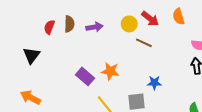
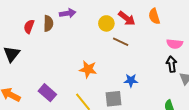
purple arrow: (95, 27) -> (68, 13), moved
purple rectangle: (85, 76) -> (47, 93), moved

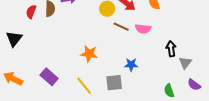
pink semicircle: (175, 44) -> (143, 29), moved

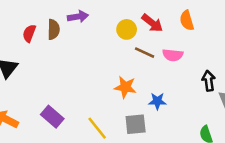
orange star: (89, 54) -> (125, 87), moved

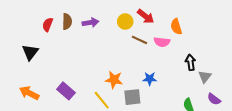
purple arrow: (78, 17) -> (90, 23), moved
orange semicircle: (187, 20) -> (176, 27), moved
orange star: (125, 87) -> (114, 80), moved

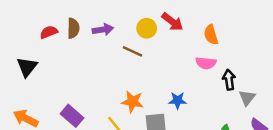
red semicircle: (48, 25) -> (49, 32), turned 48
brown line: (139, 40) -> (132, 51), moved
pink semicircle: (162, 42) -> (206, 63), moved

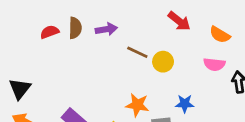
yellow circle: (147, 28) -> (163, 62), moved
orange semicircle: (211, 35) -> (220, 35), turned -42
black triangle: (27, 67) -> (20, 89), moved

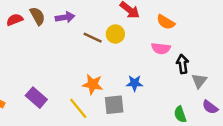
brown semicircle: (75, 28) -> (37, 16), turned -30
yellow circle: (163, 62) -> (115, 34), moved

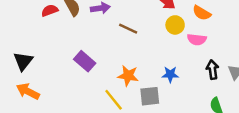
yellow circle: (115, 34) -> (175, 25), moved
black arrow: (182, 64) -> (212, 70), moved
purple rectangle: (36, 98) -> (85, 61), moved

